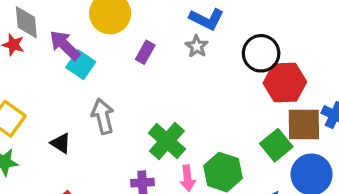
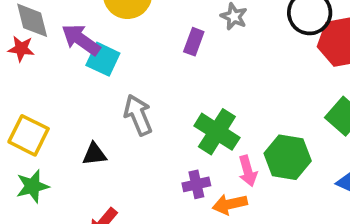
purple rectangle: (145, 52) -> (194, 42), moved
black triangle: (61, 143) -> (94, 154), turned -30

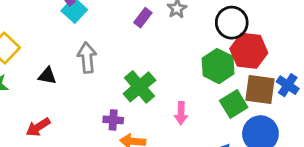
green hexagon: (288, 157) -> (218, 66), moved
pink arrow: (248, 171) -> (181, 113), moved

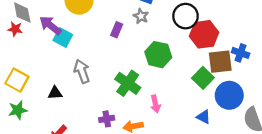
green hexagon: (218, 66) -> (158, 55), moved
pink arrow: (181, 113) -> (155, 104), moved
purple cross: (113, 120) -> (107, 119), moved

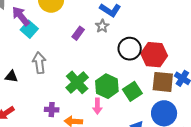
black circle: (186, 16) -> (130, 49), moved
green hexagon: (158, 55) -> (107, 86), moved
green square: (203, 78) -> (132, 91), moved

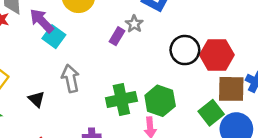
gray star: (102, 26) -> (134, 24), moved
black triangle: (11, 76) -> (36, 99), turned 40
green cross: (77, 82) -> (121, 99), turned 35
green square: (132, 91) -> (211, 113), moved

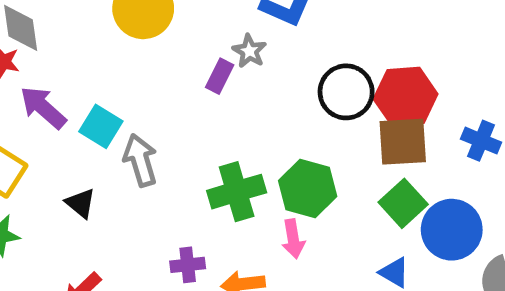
purple arrow: (42, 21) -> (43, 108), moved
cyan square: (54, 37) -> (101, 126), moved
brown square: (231, 89) -> (403, 142), moved

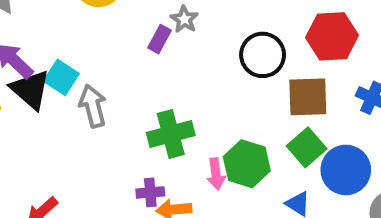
red hexagon: (406, 96) -> (332, 36), moved
green hexagon: (308, 188) -> (247, 164), moved
black triangle: (80, 203) -> (30, 90), moved, size x1.6
purple cross: (188, 265) -> (150, 192), moved

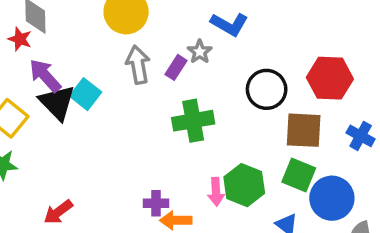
gray arrow: (93, 106) -> (138, 65), moved
green cross: (171, 134) -> (193, 121), moved
green square: (307, 147) -> (299, 175), turned -32

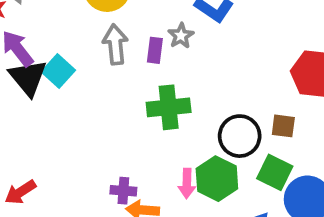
purple rectangle: (176, 67) -> (155, 50), turned -30
black circle: (267, 89) -> (240, 136), moved
brown square: (304, 130) -> (283, 126), size x0.6

